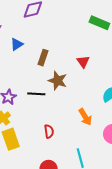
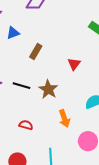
brown star: (58, 81) -> (48, 89), moved
red semicircle: (49, 131) -> (26, 125), turned -80

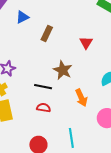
black line: (21, 86) -> (43, 87), moved

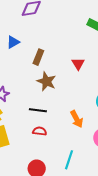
brown star: (63, 70) -> (46, 81), moved
cyan line: (71, 138) -> (69, 160), turned 30

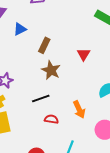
black line: (38, 110) -> (41, 99), turned -30
red semicircle: (40, 131) -> (51, 119), moved

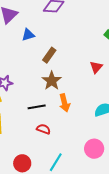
red triangle: (84, 54) -> (96, 67), moved
orange arrow: (79, 109) -> (65, 103), moved

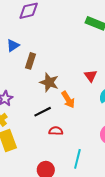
brown rectangle: (49, 55) -> (31, 61), moved
red triangle: (96, 67) -> (91, 76), moved

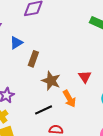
red triangle: (91, 76) -> (85, 77), moved

